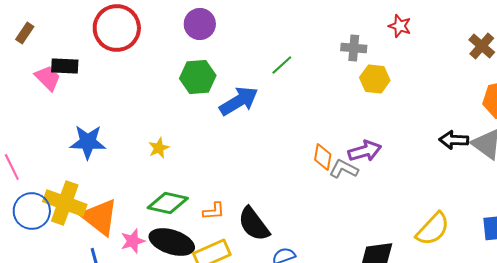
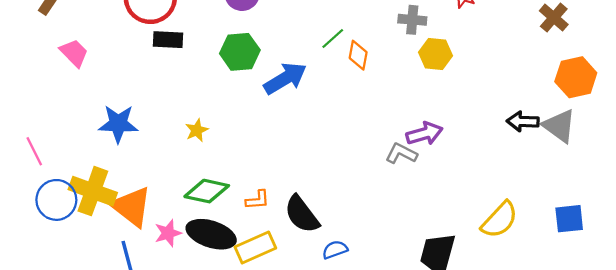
black rectangle: (65, 66) -> (168, 40), moved
orange diamond: (323, 157) -> (358, 55), moved

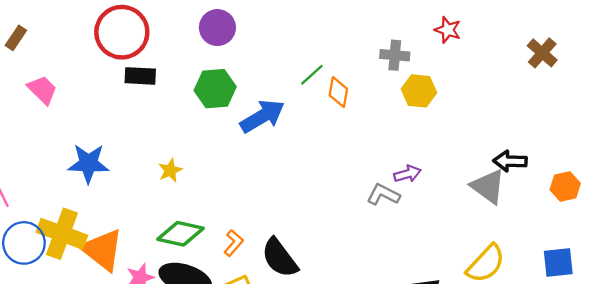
orange hexagon: (576, 77) -> (565, 187), moved, size x0.7
gray triangle: (559, 126) -> (488, 187), moved
purple arrow: (424, 134) -> (407, 174), size x0.7
orange L-shape: (258, 200) -> (234, 243), turned -45

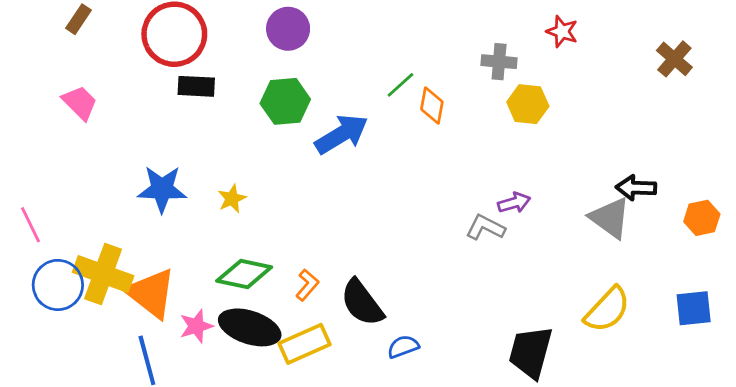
brown rectangle: (16, 38) -> (78, 19), moved
blue star: (88, 163) -> (162, 189), moved

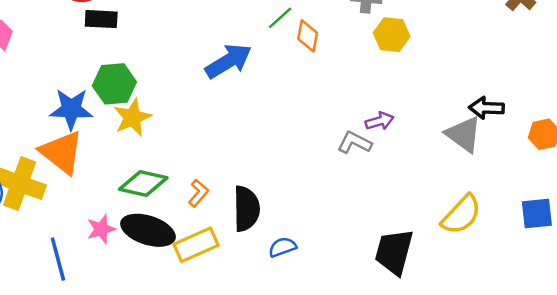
green hexagon: (285, 101) -> (114, 84), moved
yellow star: (232, 199) -> (132, 117), size x1.5
orange triangle: (151, 293) -> (62, 152), moved
black semicircle: (362, 303) -> (246, 209), turned -144

